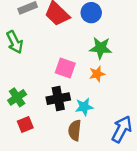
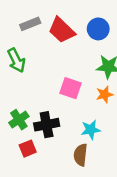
black cross: (58, 99) -> (47, 125), moved

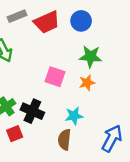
red trapezoid: (62, 30) -> (47, 22), turned -68
black cross: (47, 125) -> (32, 111), turned 35

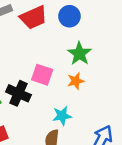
green star: (91, 57) -> (79, 54), turned 30
black cross: (32, 111) -> (18, 93), moved

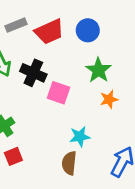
orange star: (76, 81) -> (109, 99), moved
black cross: (18, 93) -> (33, 73), moved

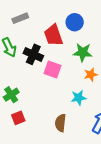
red trapezoid: (49, 32) -> (53, 35), moved, turned 95
green star: (98, 70) -> (83, 52), turned -30
cyan star: (80, 137) -> (79, 98), moved

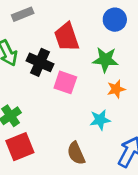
blue circle: (75, 22) -> (115, 20), moved
red square: (18, 118) -> (20, 147), size x1.5
brown semicircle: (61, 123) -> (76, 153), turned -30

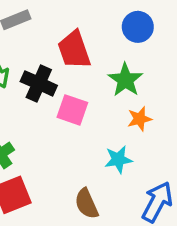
green star: (105, 60) -> (125, 80), turned 30

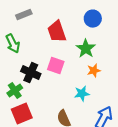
black cross: (39, 83) -> (31, 73), moved

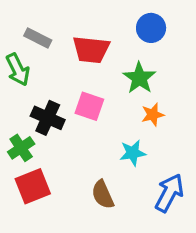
gray rectangle: (24, 15) -> (38, 38), moved, turned 49
red trapezoid: (57, 32) -> (91, 50), turned -65

